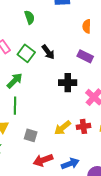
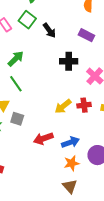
green square: (26, 53) -> (27, 20), moved
green line: (15, 106) -> (16, 84), turned -36
gray square: (31, 135) -> (17, 119), moved

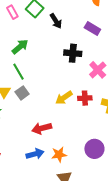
gray square: (17, 119) -> (22, 93), moved, turned 32
blue arrow: (70, 142) -> (35, 154), moved
orange star: (72, 163) -> (59, 155), moved

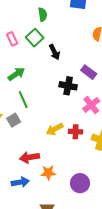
purple rectangle: (92, 28) -> (89, 72), moved
green line: (18, 72) -> (23, 100), moved
orange star: (59, 155) -> (48, 173), moved

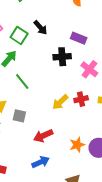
green square: (35, 38) -> (19, 36), moved
gray square: (14, 120) -> (19, 116), moved, turned -32
orange star: (48, 173) -> (77, 145), moved

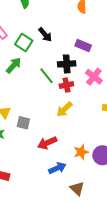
green line: (22, 81) -> (47, 76), moved
red cross: (81, 99) -> (66, 85), moved
blue arrow: (41, 162) -> (57, 168), moved

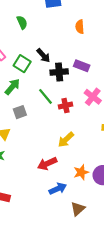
black cross: (67, 64) -> (59, 72), moved
yellow arrow: (64, 109) -> (66, 140), moved
gray square: (23, 123) -> (20, 112), moved, turned -32
brown triangle: (77, 188) -> (78, 209), turned 35

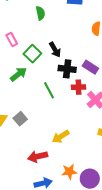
red cross: (65, 105) -> (78, 87), moved
gray square: (20, 112) -> (20, 119), moved, turned -32

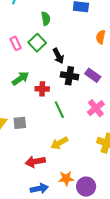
green square: (32, 54) -> (37, 43), moved
red cross: (78, 87) -> (42, 89), moved
green line: (49, 90) -> (59, 110), moved
gray square: (20, 119) -> (20, 123), turned 32

